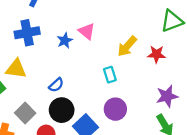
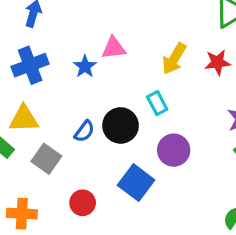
pink triangle: (87, 31) -> (114, 48), turned -36
black circle: (62, 110) -> (121, 125), moved
gray square: (25, 113) -> (46, 159), moved

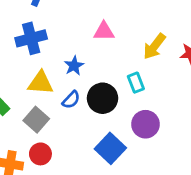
blue star: (85, 66) -> (74, 66), moved
yellow triangle: (24, 119) -> (41, 83), moved
red circle: (83, 203) -> (40, 154), moved

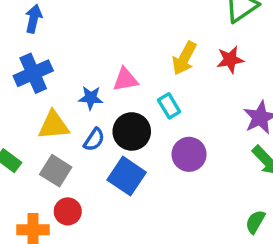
pink triangle: (104, 31) -> (125, 80), moved
blue star: (74, 66) -> (91, 98), turned -30
blue square: (110, 148) -> (127, 176), moved

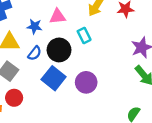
purple circle: (189, 154) -> (86, 82), moved

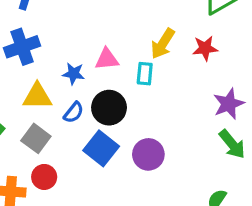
cyan rectangle: (84, 35) -> (145, 74), moved, turned 32

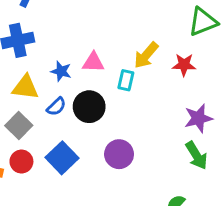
blue square: (101, 148) -> (62, 158), moved

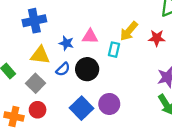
blue square: (62, 158) -> (82, 108), moved

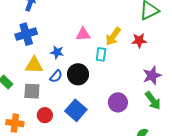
pink triangle: (90, 37) -> (83, 34), moved
gray square: (35, 83) -> (32, 91), turned -36
purple circle: (109, 104) -> (118, 102), moved
red circle: (38, 110) -> (45, 115), moved

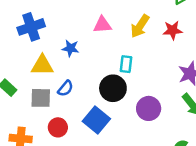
cyan rectangle: (101, 54) -> (126, 64), moved
black circle: (78, 74) -> (113, 88), moved
blue semicircle: (56, 76) -> (65, 88), moved

